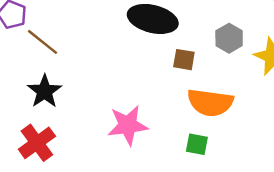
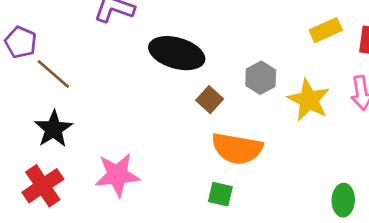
brown square: (184, 60) -> (210, 100), turned 30
pink star: (128, 125) -> (117, 175), moved

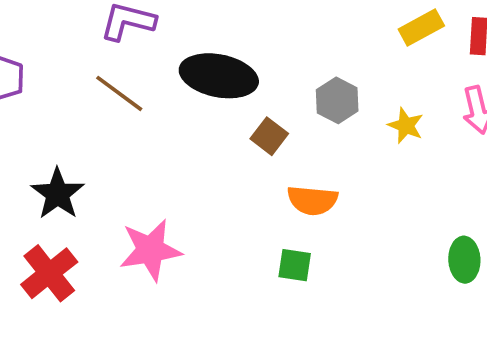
brown line: (53, 74) -> (119, 93), moved
yellow star: (309, 100) -> (406, 126), size x0.6
orange semicircle: (237, 148) -> (312, 200), size x0.7

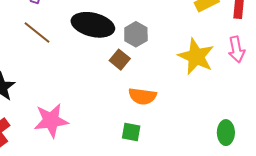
gray hexagon: (337, 100) -> (136, 34), moved
yellow star: (406, 126) -> (196, 57), size x1.8

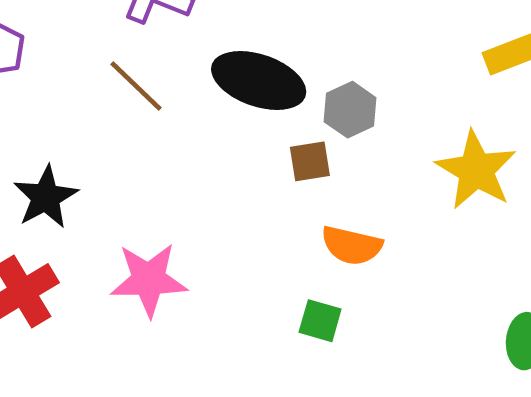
brown square: (120, 60) -> (310, 161), turned 36

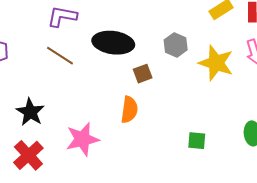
gray hexagon: (350, 110) -> (176, 45), moved
orange semicircle: (352, 245) -> (129, 110), moved, turned -84
green square: (320, 321) -> (197, 141), moved

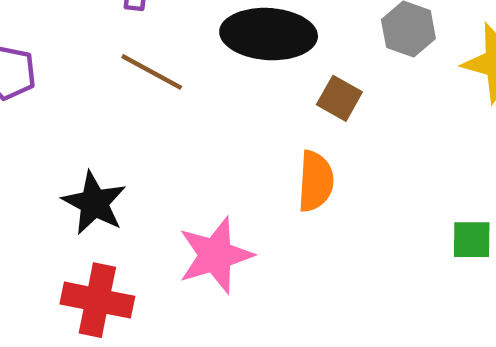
brown square: (143, 74) -> (339, 98), turned -36
red cross: (28, 155) -> (97, 300), turned -32

